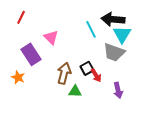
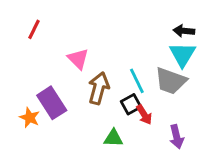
black arrow: (113, 19) -> (184, 31), moved, size x0.6
cyan line: (91, 29) -> (137, 81), moved
purple rectangle: (31, 54) -> (52, 103), moved
brown arrow: (64, 73) -> (99, 88), moved

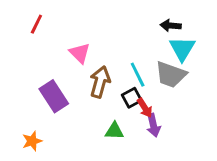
black arrow: (184, 31) -> (171, 26), moved
orange star: (30, 118) -> (32, 141), moved, turned 30
purple arrow: (177, 137) -> (153, 125), moved

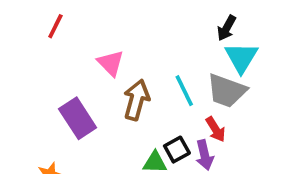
black arrow: (171, 26) -> (227, 28), turned -66
black square: (132, 98) -> (177, 150), moved
red arrow: (145, 108) -> (216, 129), moved

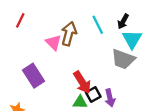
cyan line: (184, 91) -> (98, 25), moved
brown arrow: (136, 100) -> (69, 34), moved
red arrow: (216, 129) -> (82, 82), moved, size x1.5

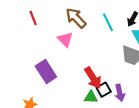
red line: (20, 20) -> (33, 18), turned -48
brown arrow: (69, 34) -> (76, 18), moved, turned -60

